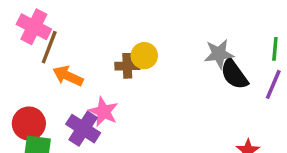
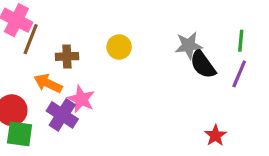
brown cross: (127, 66) -> (67, 56), moved
orange arrow: (68, 76) -> (48, 83), moved

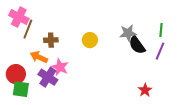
yellow circle: (119, 47) -> (90, 40), moved

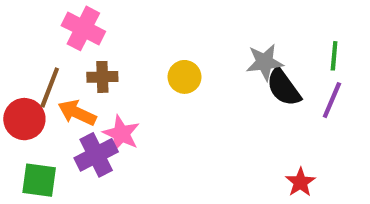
pink cross: (19, 17) -> (83, 28), moved
brown line: (28, 29) -> (50, 87), moved
red circle: (16, 74) -> (24, 119), moved
purple cross: (48, 77) -> (96, 155), turned 30

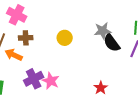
pink star: (121, 134) -> (51, 81), moved
purple cross: (96, 155) -> (34, 79), moved
red star: (300, 182) -> (101, 88), moved

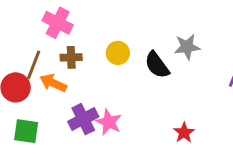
yellow circle: (65, 38) -> (118, 53), moved
black semicircle: (112, 43) -> (157, 65), moved

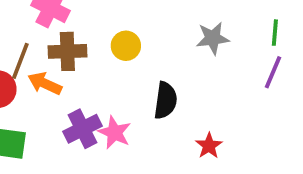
brown cross: (71, 57) -> (67, 51), size x1.4
black semicircle: (157, 65) -> (165, 100), moved, turned -136

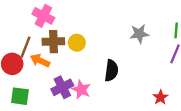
yellow circle: (126, 46) -> (77, 43), moved
red star: (209, 146) -> (160, 97), moved

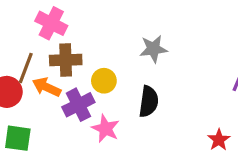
gray star: (139, 34) -> (153, 49), moved
yellow circle: (77, 43) -> (104, 81), moved
purple cross: (62, 87) -> (78, 105), moved

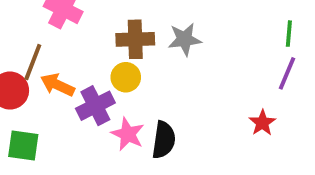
brown cross: (66, 60) -> (135, 39), moved
black semicircle: (149, 101) -> (164, 140), moved
red star: (219, 140) -> (262, 123), moved

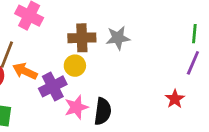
pink star: (128, 134) -> (76, 107), turned 30

